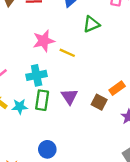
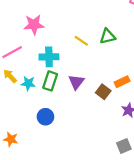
green triangle: (91, 24) -> (108, 36), moved
pink star: (44, 41) -> (34, 25), moved
blue circle: (47, 149) -> (45, 117), moved

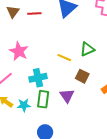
pink star: (34, 25) -> (19, 51), turned -30
brown square: (103, 92) -> (82, 76), moved

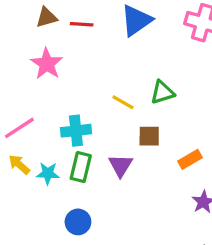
brown triangle: (13, 12) -> (47, 17), turned 32
pink star: (19, 51) -> (47, 64), moved
brown square: (82, 76) -> (149, 136), turned -32

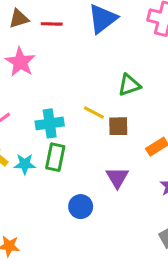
yellow line: (123, 102) -> (94, 112), moved
purple triangle: (121, 165) -> (117, 177), moved
blue circle: (78, 222) -> (81, 207), moved

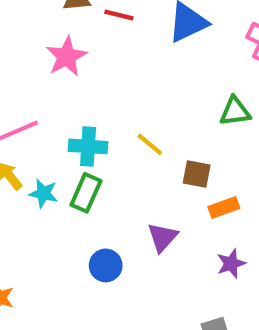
green triangle: (129, 85) -> (235, 111), moved
brown square: (118, 126) -> (197, 174), moved

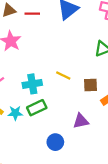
green rectangle: (86, 193) -> (37, 108), turned 54
purple triangle: (163, 237) -> (81, 121), turned 49

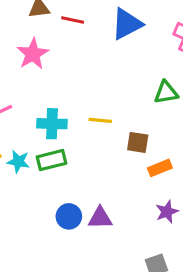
yellow line: (63, 76) -> (100, 120), turned -32
purple triangle: (81, 121) -> (100, 218), moved

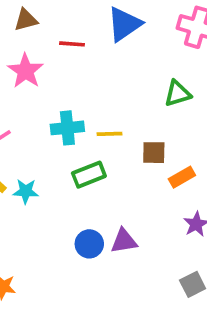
red line: (73, 20) -> (72, 44), moved
cyan cross: (52, 124) -> (67, 128), moved
green rectangle: (52, 160) -> (89, 175), moved

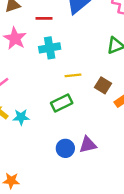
cyan cross: (67, 128) -> (50, 48), moved
brown square: (154, 153) -> (103, 85), turned 35

